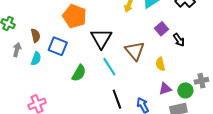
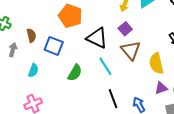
purple square: (162, 29) -> (125, 29), moved
black triangle: (101, 38) -> (97, 38), turned -35
cyan semicircle: (36, 59) -> (33, 70), moved
yellow semicircle: (160, 64) -> (156, 63), size x1.5

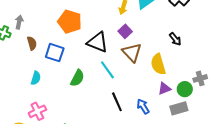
gray arrow: (13, 50) -> (19, 22), moved

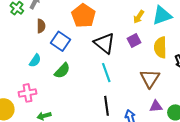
brown triangle: (132, 53) -> (150, 78), moved
yellow semicircle: (158, 64) -> (160, 47), moved
green semicircle: (77, 78) -> (62, 71), moved

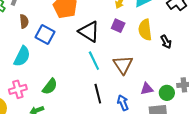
purple square: (134, 40) -> (118, 26), turned -32
cyan semicircle: (35, 61) -> (22, 56), size x1.5
green semicircle: (62, 71) -> (50, 86), moved
brown triangle: (150, 78) -> (123, 65), moved

